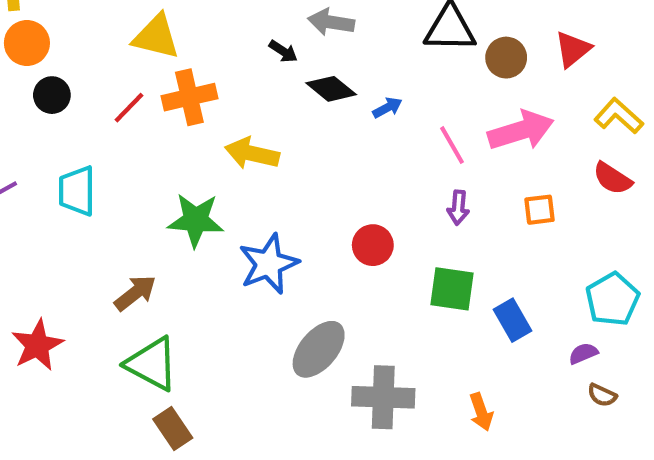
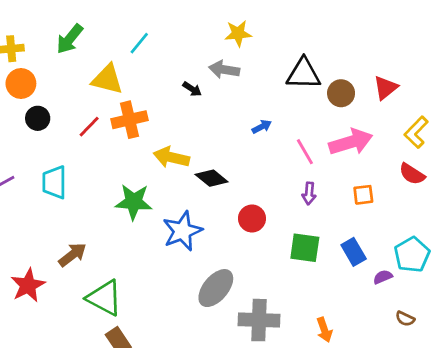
black diamond: (331, 89) -> (212, 178), moved
yellow L-shape: (619, 116) -> (416, 132), turned -88
brown arrow: (135, 293) -> (72, 255), moved
blue rectangle: (512, 320) -> (354, 252), moved
purple semicircle: (583, 353) -> (383, 277), moved

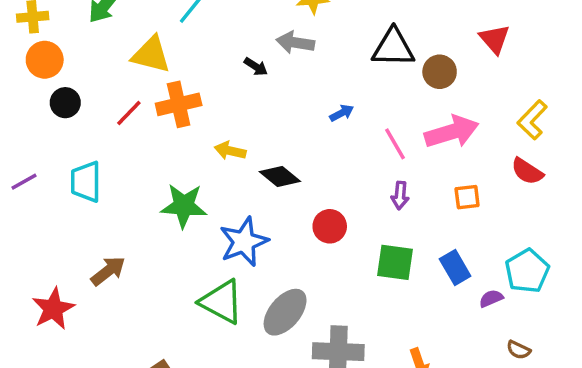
red triangle: (386, 88) -> (495, 39), moved, turned -32
yellow arrow: (171, 157) -> (230, 151), size x0.7
green triangle: (104, 298) -> (222, 302), moved

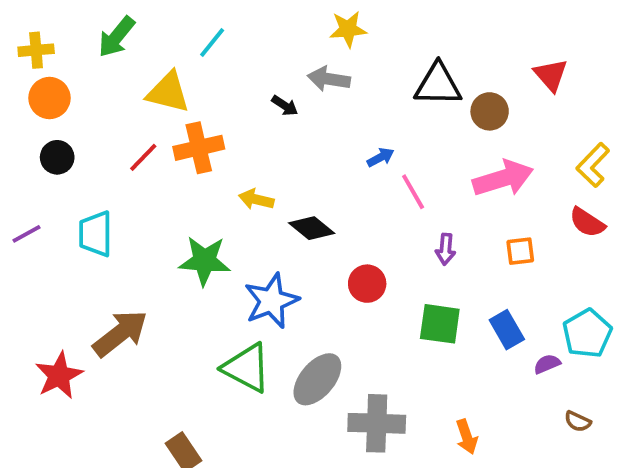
black circle: (65, 103) -> (57, 157), moved
pink line: (395, 144) -> (413, 192), moved
brown arrow: (108, 271) -> (120, 333), size x1.4

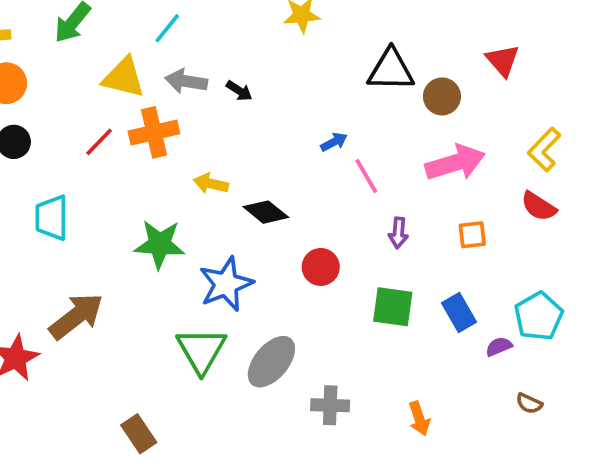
gray arrow: (329, 79) -> (186, 81), moved
green triangle: (247, 368) -> (201, 350), turned 32
gray cross: (377, 423) -> (330, 405), size x0.7

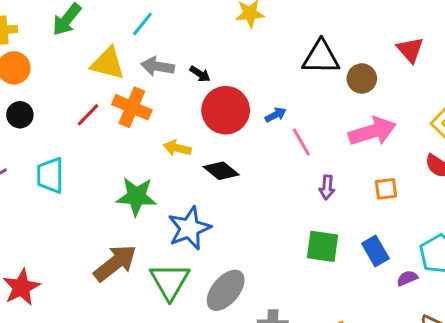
orange cross: (154, 132) -> (132, 107), turned 36
red circle: (321, 267) -> (226, 110), moved, size x1.6
brown arrow: (76, 316) -> (115, 263), moved

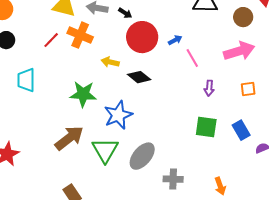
brown circle: (362, 78) -> (243, 17), moved

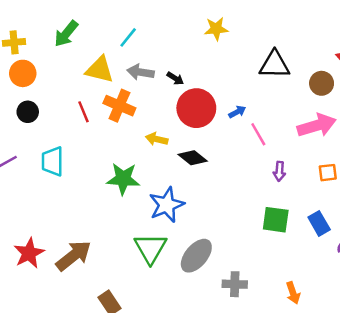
red line: (51, 40) -> (83, 112), turned -66
brown arrow: (69, 138) -> (74, 256), moved

